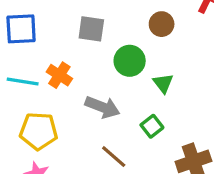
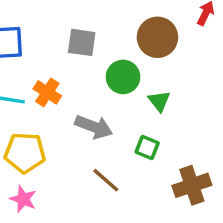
brown circle: (162, 24) -> (157, 37), size x1.5
green square: (152, 126) -> (147, 147), turned -30

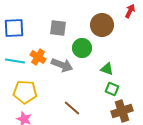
green triangle: (159, 101) -> (107, 69), moved, turned -32
gray arrow: (94, 127) -> (62, 65), moved
green square: (147, 147) -> (112, 89), moved

